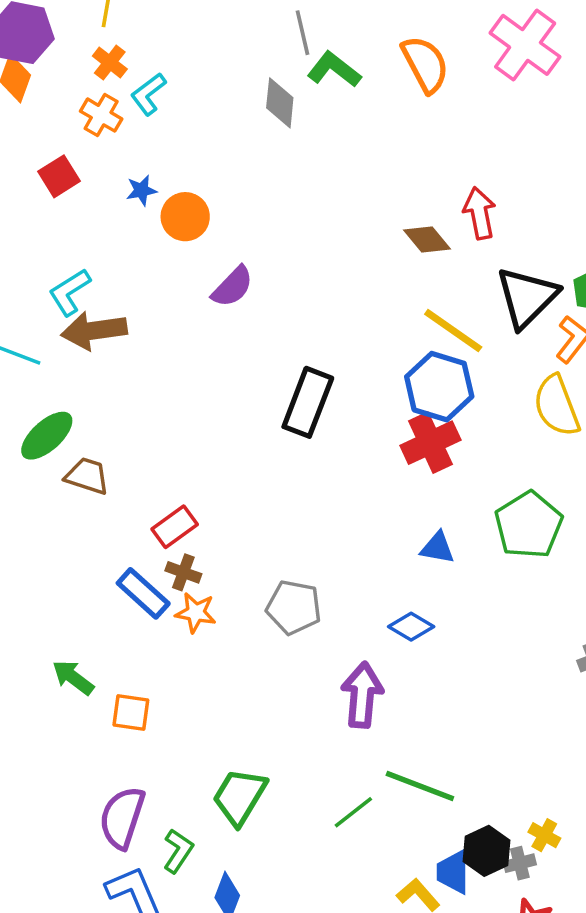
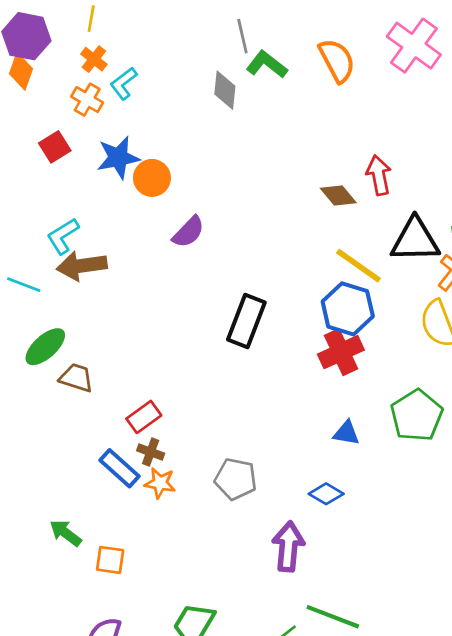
blue star: (141, 190) -> (118, 158), size x1.8
black triangle: (527, 297) -> (415, 240), turned 44

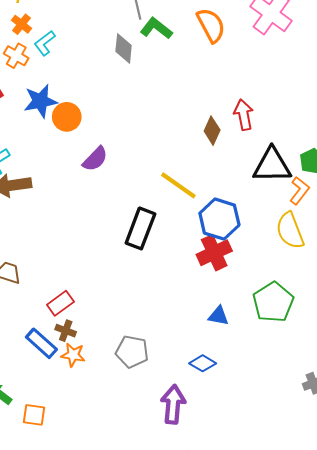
brown diamond: (338, 195) -> (212, 131), turned 64
yellow line: (359, 266) -> (178, 185), moved

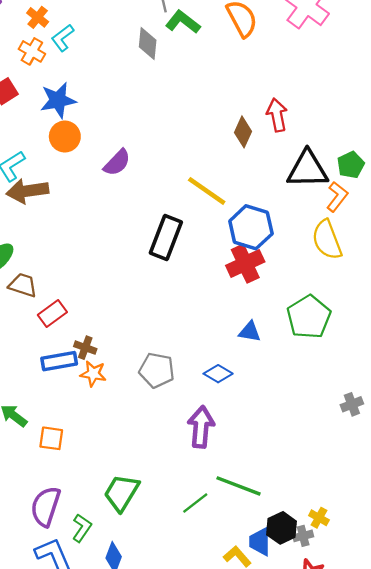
orange circle: (67, 117) -> (65, 137), moved
red rectangle: (60, 303) -> (52, 314), moved
blue rectangle: (41, 343) -> (59, 361), turned -52
blue diamond: (203, 363) -> (218, 374), moved

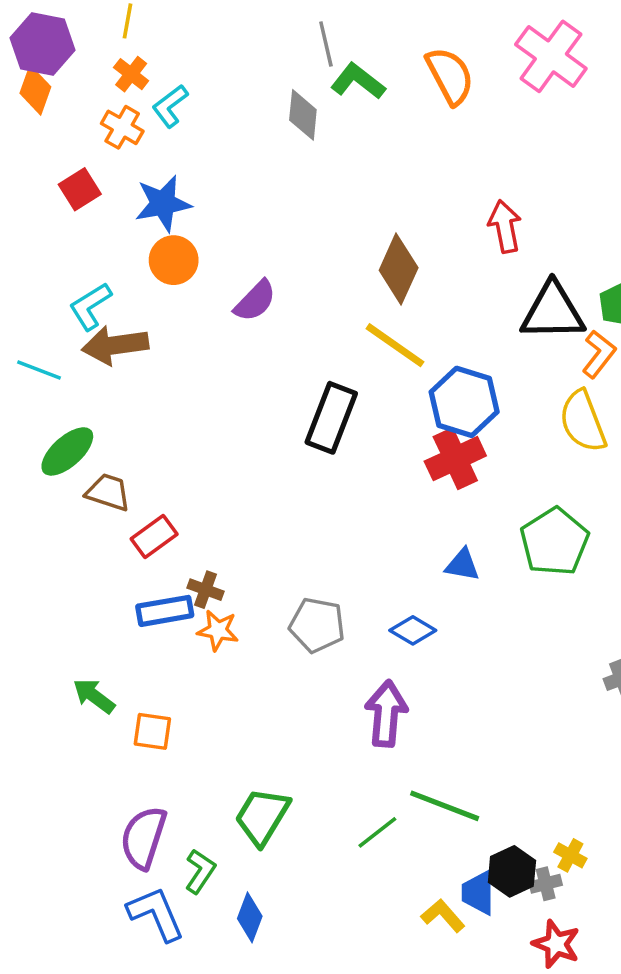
brown diamond: (243, 132) -> (399, 269), moved, size x1.4

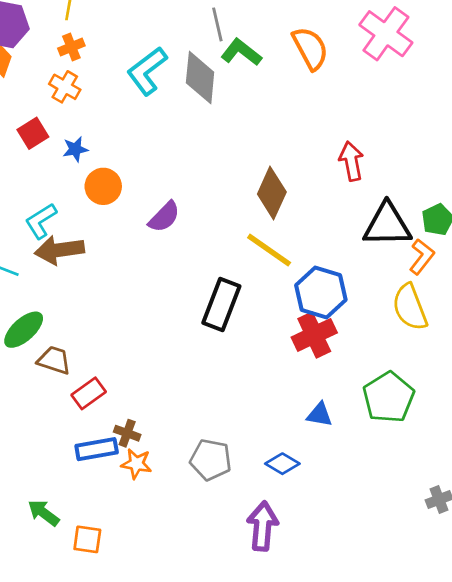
orange cross: (131, 74) -> (71, 47), turned 30
cyan L-shape: (170, 106) -> (147, 71), moved, size x1.5
gray diamond: (303, 115) -> (200, 78), size x1.4
blue star: (163, 203) -> (75, 149), moved, size x0.6

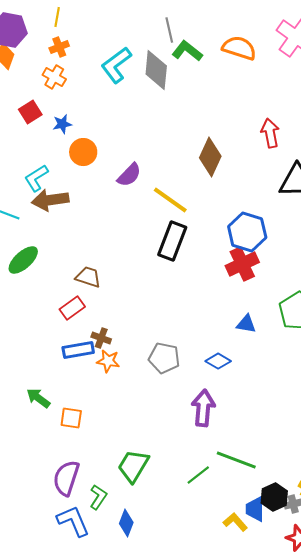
orange semicircle: (310, 48) -> (239, 48), turned -44
yellow line: (269, 250) -> (170, 200), moved
brown trapezoid: (54, 360) -> (88, 277), moved

